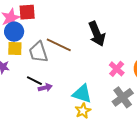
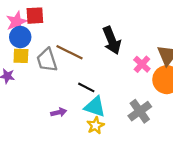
pink cross: (117, 69) -> (142, 64), moved
black line: (34, 81) -> (86, 87), moved
purple arrow: (45, 88) -> (59, 112), moved

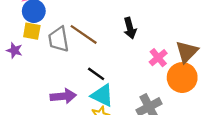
black arrow: (112, 40) -> (130, 28), size x0.7
purple arrow: (59, 112) -> (63, 96), size x1.5

